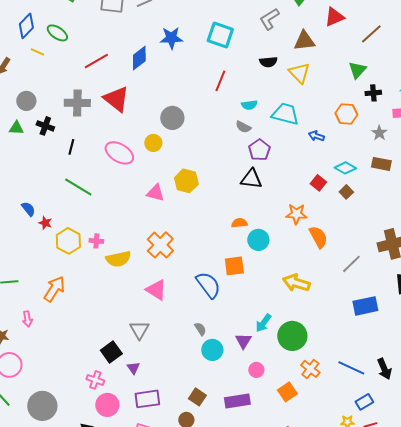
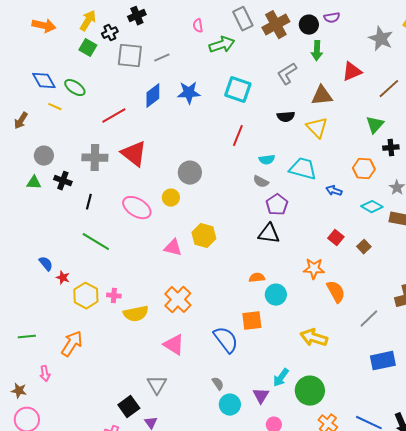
blue diamond: (26, 26) -> (44, 81), turned -75
blue diamond: (139, 58) -> (153, 96), moved
cyan diamond: (345, 168) -> (372, 207), moved

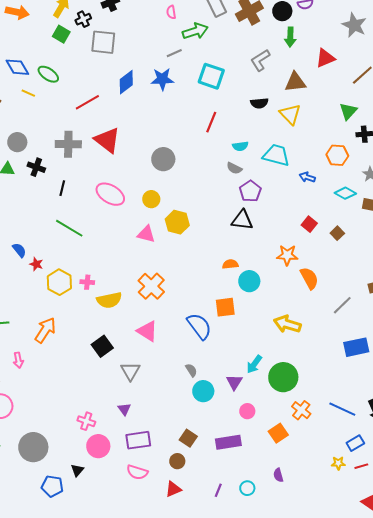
gray line: (162, 58) -> (174, 53), moved
yellow circle: (171, 198) -> (151, 199), moved
black square: (129, 407) -> (102, 346), moved

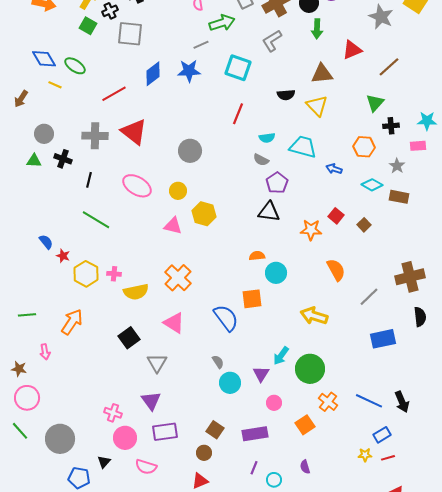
gray L-shape: (260, 60) -> (272, 41), moved
orange star: (287, 255) -> (311, 230), moved
purple triangle: (124, 409) -> (151, 401), size x1.5
pink semicircle: (137, 472) -> (146, 467), moved
purple line: (218, 490) -> (254, 468), moved

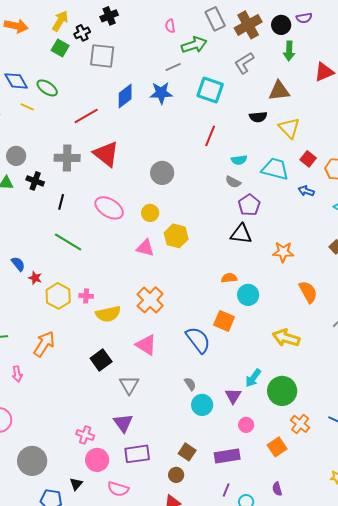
brown triangle: (322, 74) -> (279, 91), moved
red square: (336, 216) -> (308, 159), moved
orange square: (252, 299) -> (224, 321), turned 30

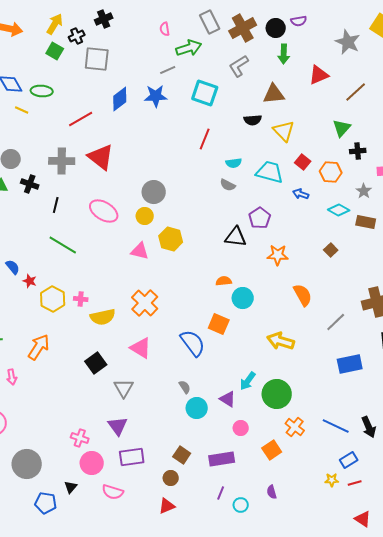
green ellipse: (47, 88) -> (42, 91), turned -30
gray circle: (162, 173) -> (154, 192), moved
purple pentagon: (249, 205) -> (260, 218), moved
purple triangle: (233, 396) -> (228, 399), turned -30

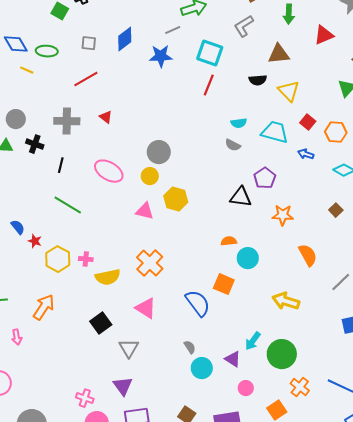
gray square: (97, 59) -> (89, 43), moved, size x0.6
blue diamond: (120, 99) -> (125, 39), moved
red line: (205, 139) -> (209, 85), moved
red triangle: (101, 157) -> (106, 117), size x0.5

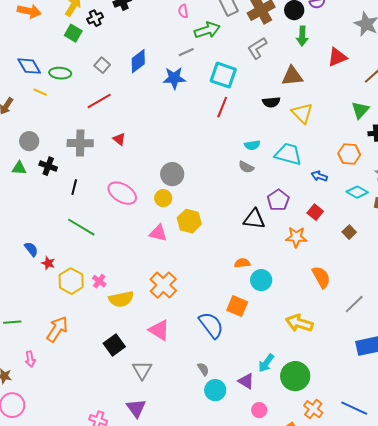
gray square: (89, 43) -> (102, 65), turned 35
red square: (308, 122) -> (315, 212), moved
pink cross: (86, 259) -> (99, 281), turned 32

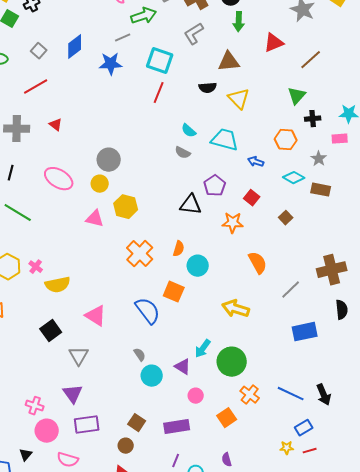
cyan semicircle: (252, 145) -> (189, 131), turned 49
orange semicircle: (242, 263) -> (179, 249), turned 112
orange cross: (163, 285) -> (140, 254), moved

